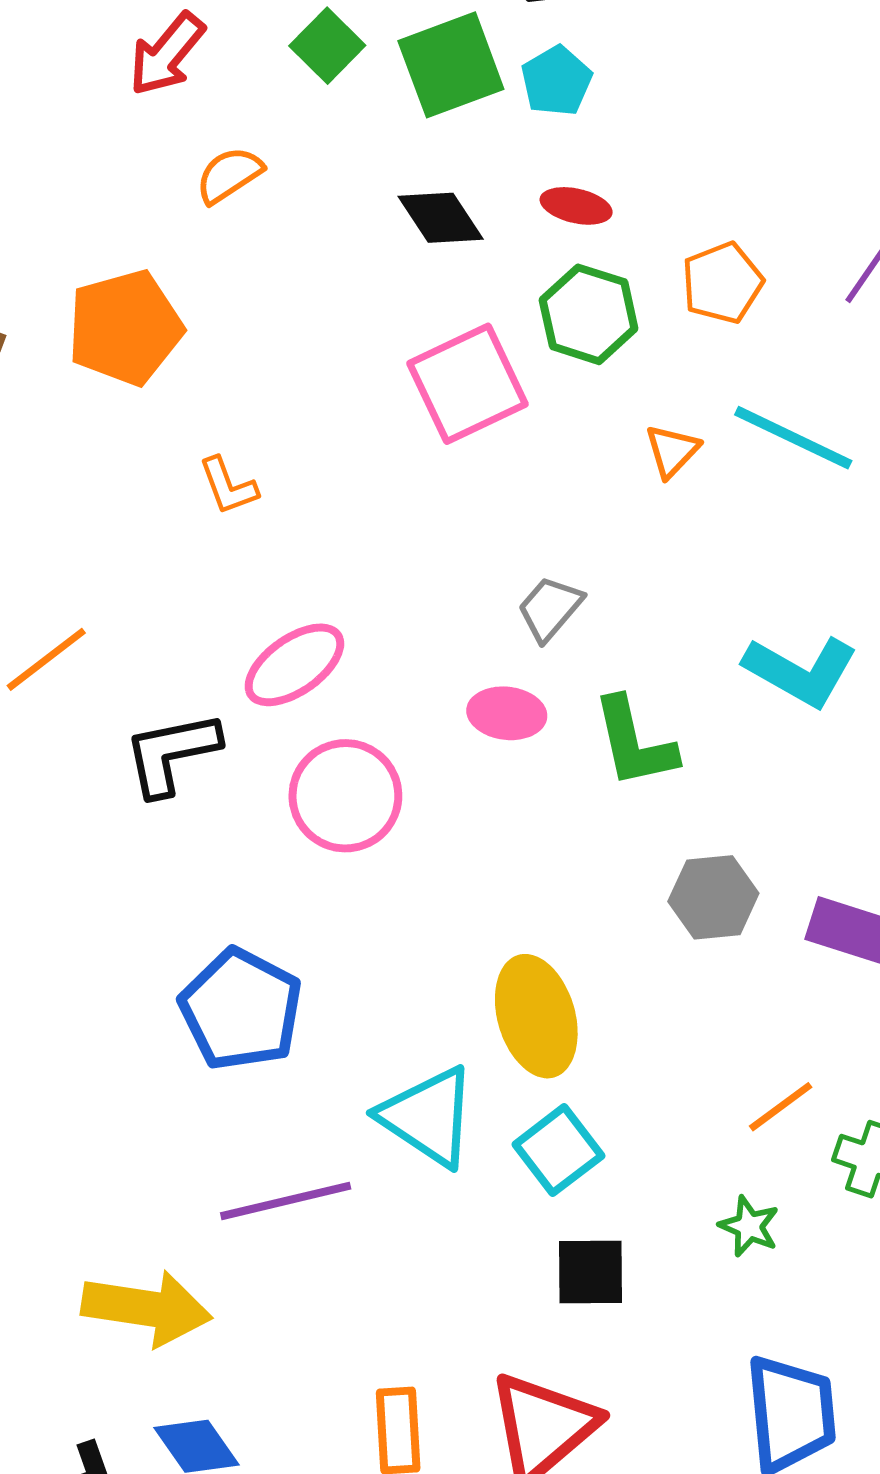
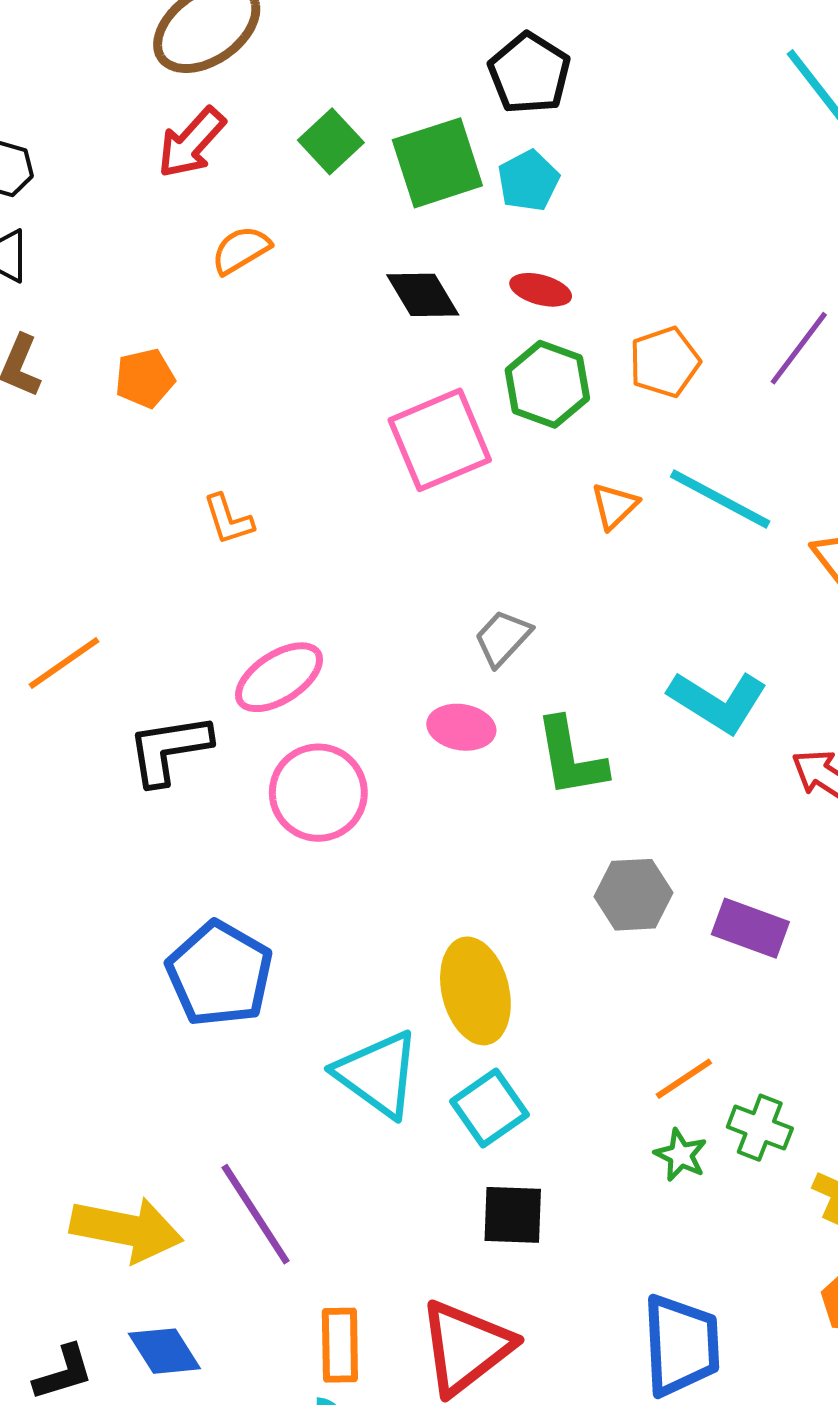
orange pentagon: (125, 328) -> (145, 378), size x0.6
purple line: (286, 1201) -> (256, 1214), moved, turned 68
green star: (749, 1226) -> (681, 1155), moved

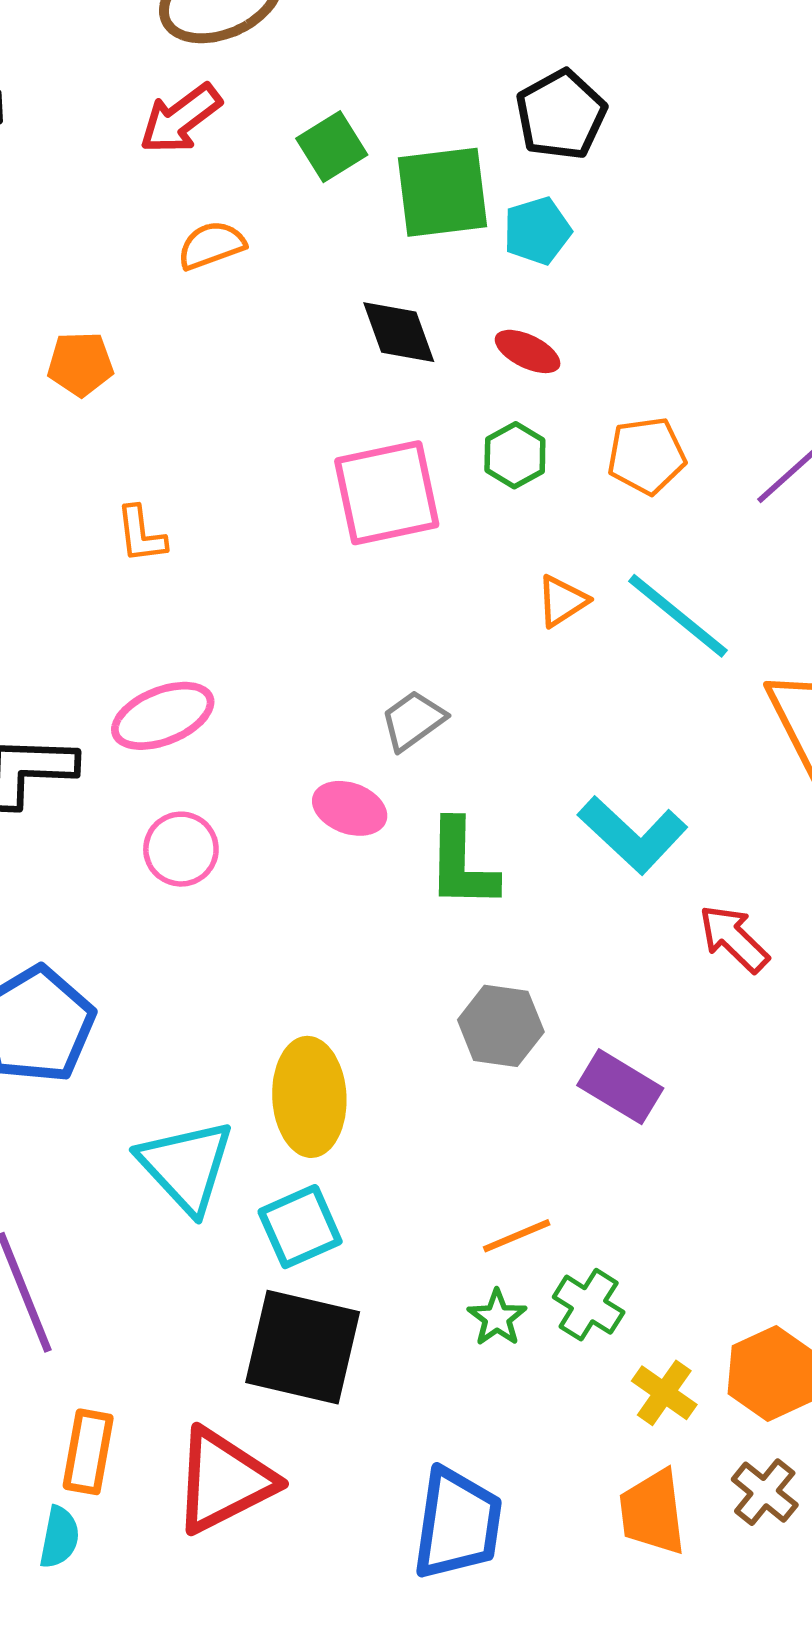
green hexagon: (547, 384) -> (515, 455), size x0.7
pink circle: (318, 793) -> (181, 849), size x0.7
black square: (513, 1215) -> (303, 1347), size x1.6

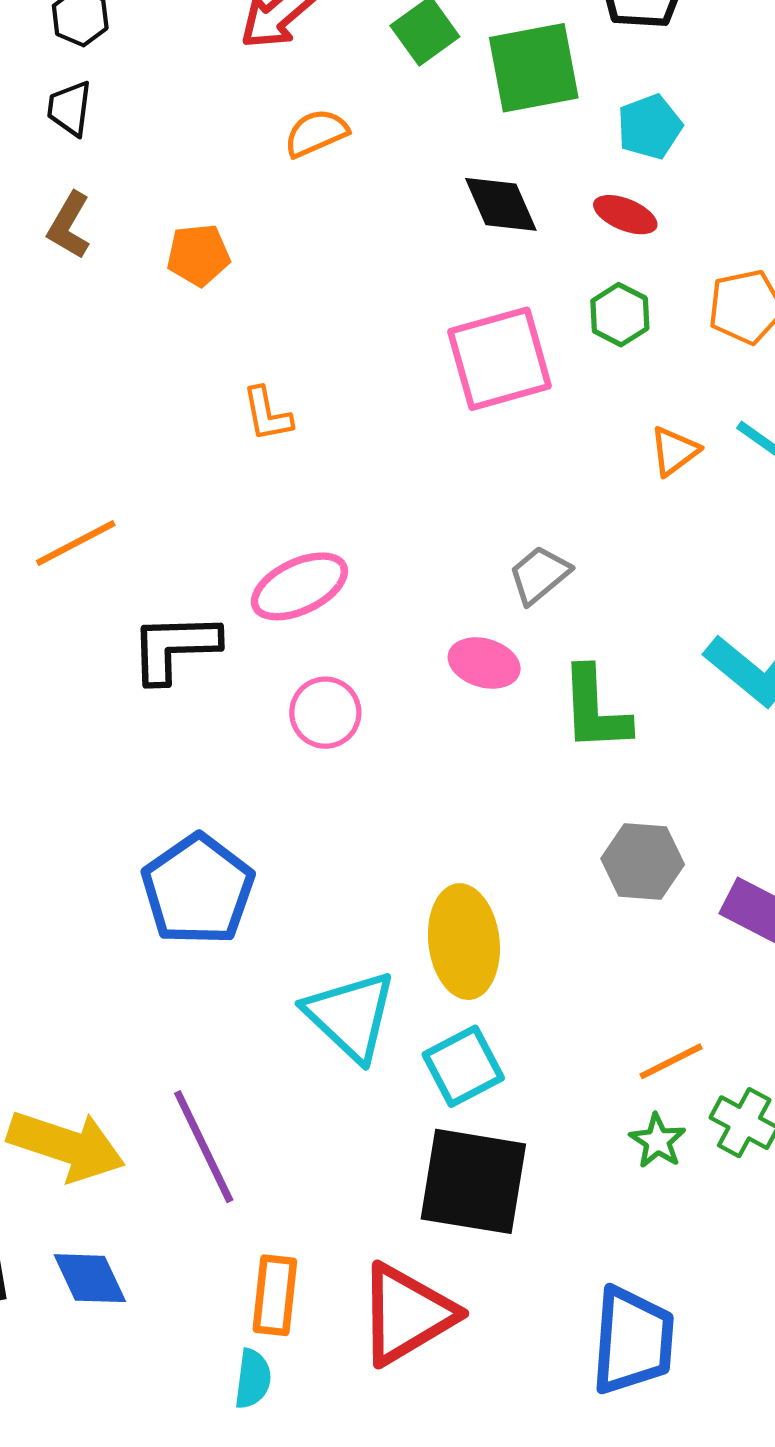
cyan pentagon: (537, 231) -> (650, 127), moved

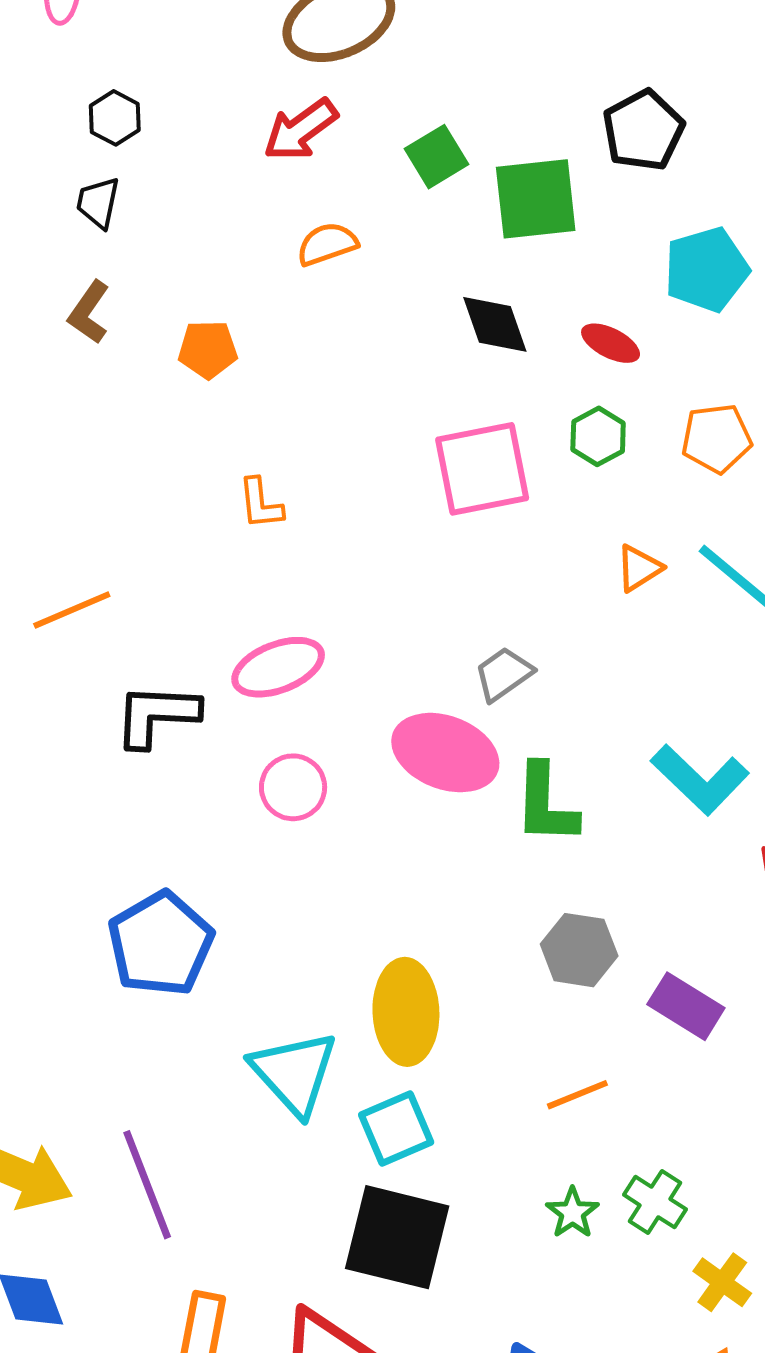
cyan pentagon: (650, 127) -> (706, 269), moved, size x1.4
pink ellipse: (484, 663) -> (445, 753), size x1.6
orange line: (671, 1061) -> (577, 1095), moved

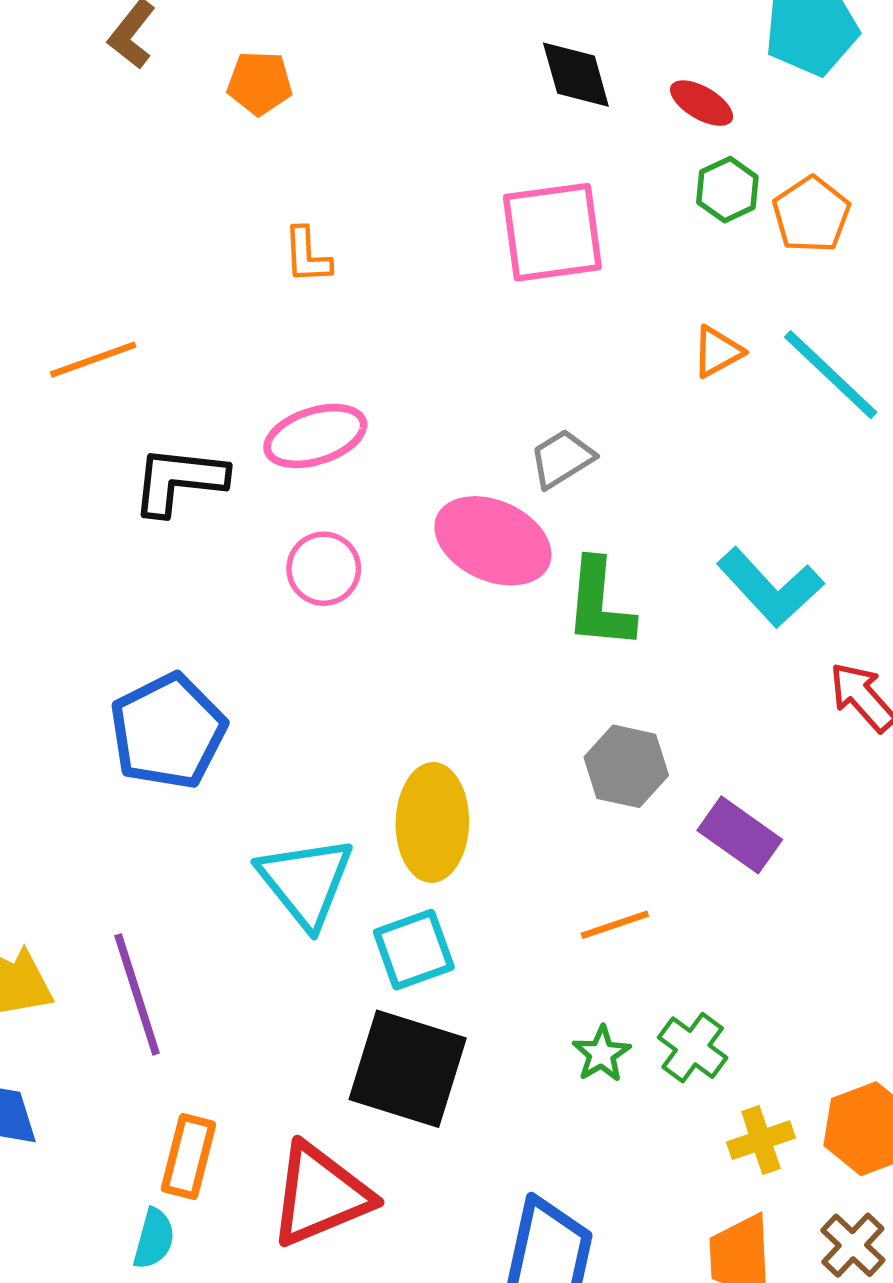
green hexagon: (598, 436) -> (727, 190), moved
orange pentagon: (716, 438) -> (811, 215), turned -30
yellow cross: (722, 1282) -> (761, 1140), turned 32

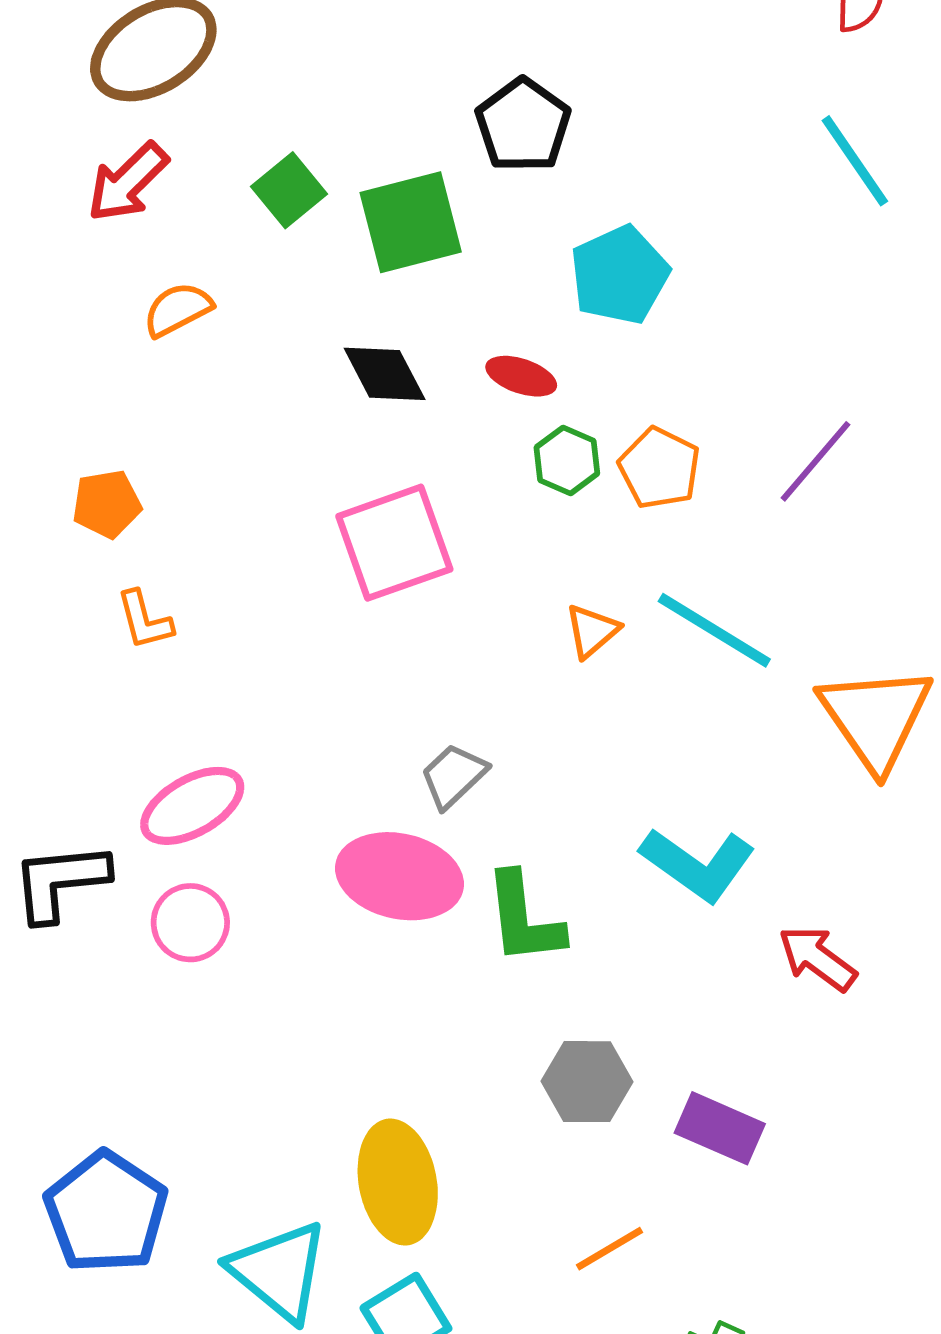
orange pentagon: (260, 83) -> (107, 504), moved
pink circle: (324, 569) -> (190, 923), moved
blue pentagon: (168, 731) -> (106, 1212), moved

